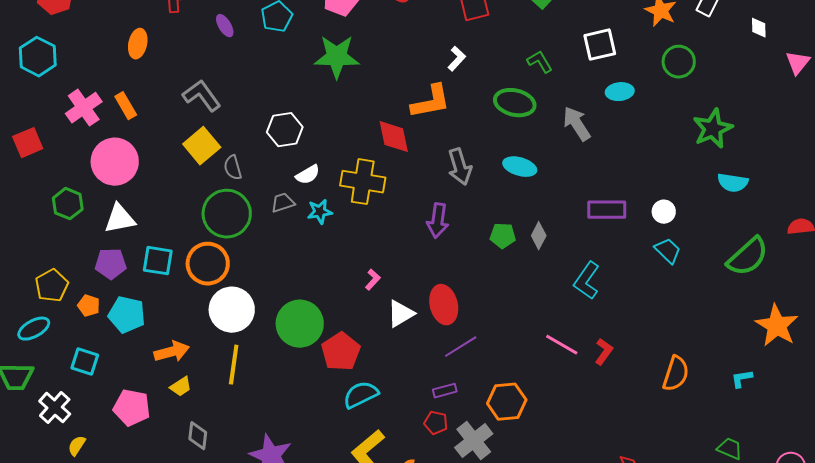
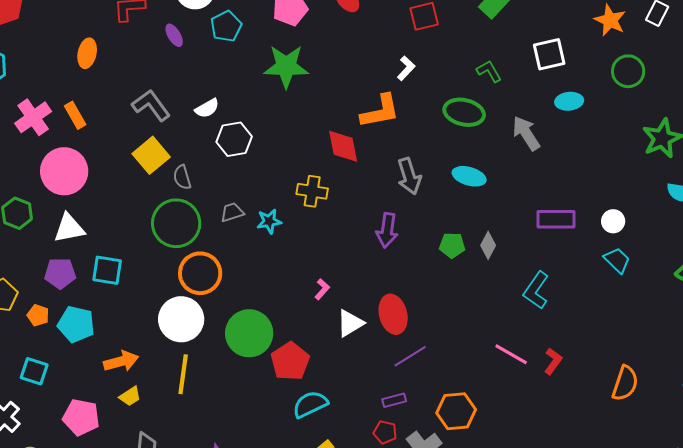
white semicircle: (308, 175) -> (207, 108), moved
yellow cross: (363, 182) -> (312, 191), size x0.7
orange circle: (208, 264) -> (200, 273), moved

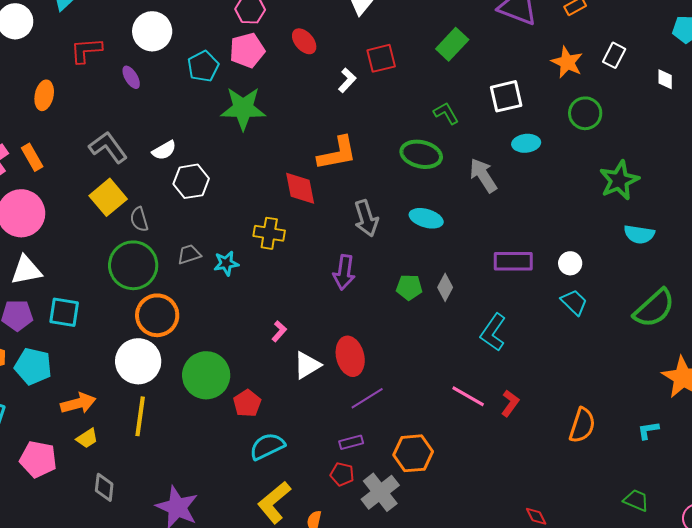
cyan pentagon: (226, 26) -> (203, 66), moved
white L-shape: (406, 68) -> (347, 80), moved
red pentagon: (290, 361) -> (247, 403), size x0.7

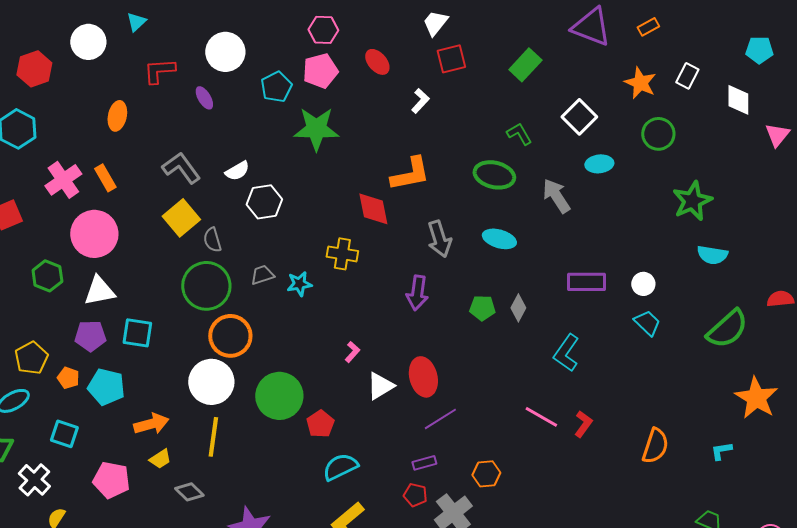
red square: (381, 58) -> (451, 59), moved
white diamond: (665, 79) -> (738, 100), size x1.5
white square: (506, 96) -> (579, 117), turned -32
orange hexagon: (413, 453) -> (486, 474), size x0.7
gray diamond: (104, 487) -> (189, 492), moved, turned -52

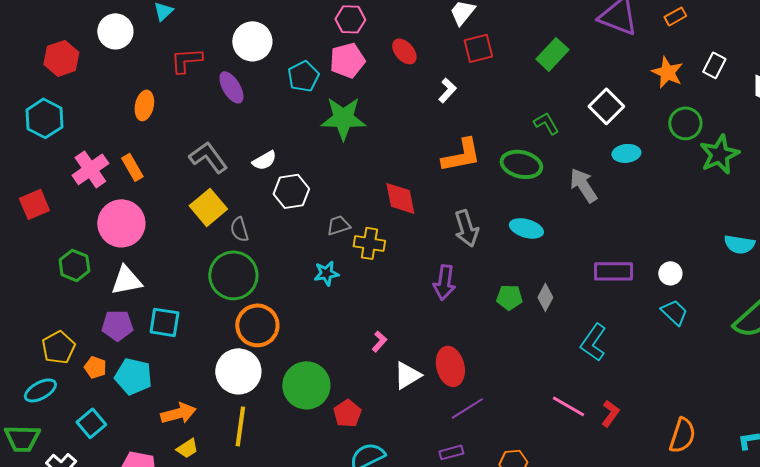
purple ellipse: (204, 98) -> (231, 87), size x1.4
orange L-shape: (410, 174) -> (461, 155), moved
green star: (692, 201) -> (719, 154), moved
gray trapezoid: (262, 275) -> (338, 225), moved
cyan square: (64, 434) -> (91, 423), turned 32

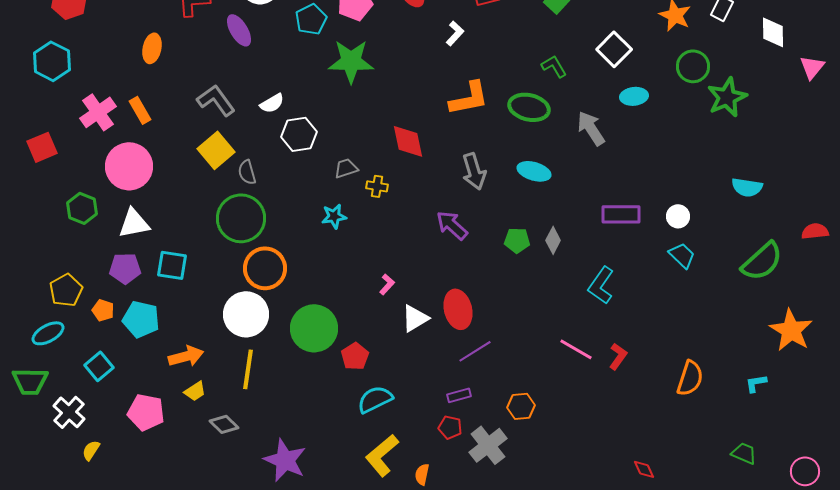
yellow cross: (369, 243) -> (377, 186), size x0.7
purple arrow: (444, 282) -> (452, 225), turned 124

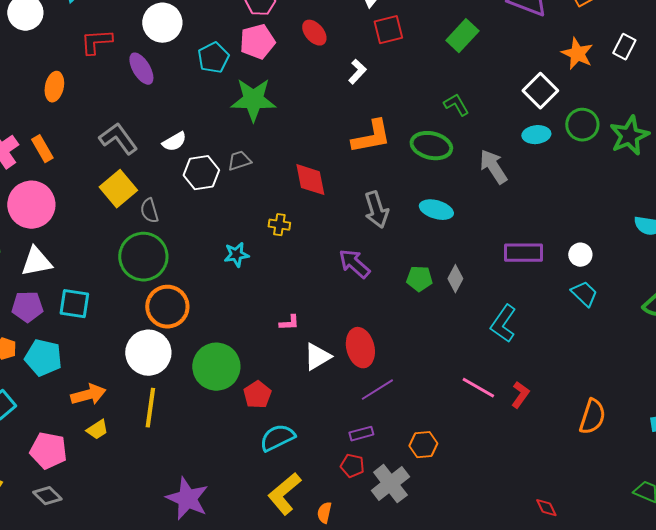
white square: (614, 49) -> (540, 91), moved
green circle: (693, 66) -> (582, 125), moved
gray trapezoid: (346, 168) -> (239, 161), moved
pink L-shape: (387, 284) -> (289, 323), turned 45
gray diamond: (224, 424) -> (47, 496), moved

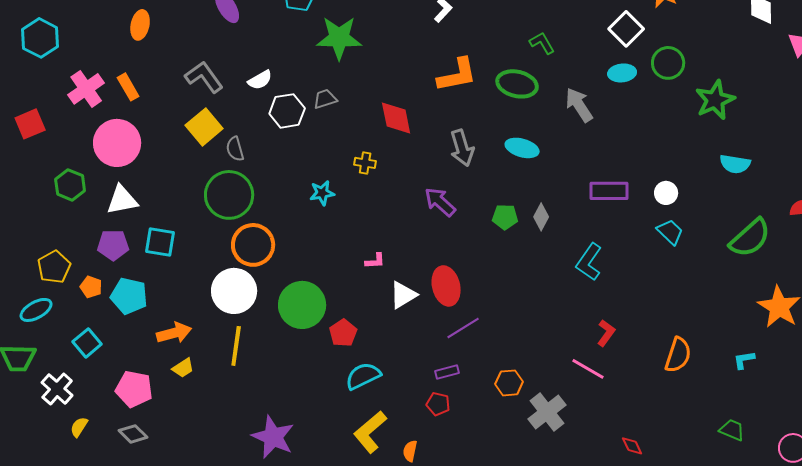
green star: (629, 136) -> (715, 100), moved
pink line: (478, 388) -> (588, 369), moved
gray cross: (390, 484) -> (547, 412), moved

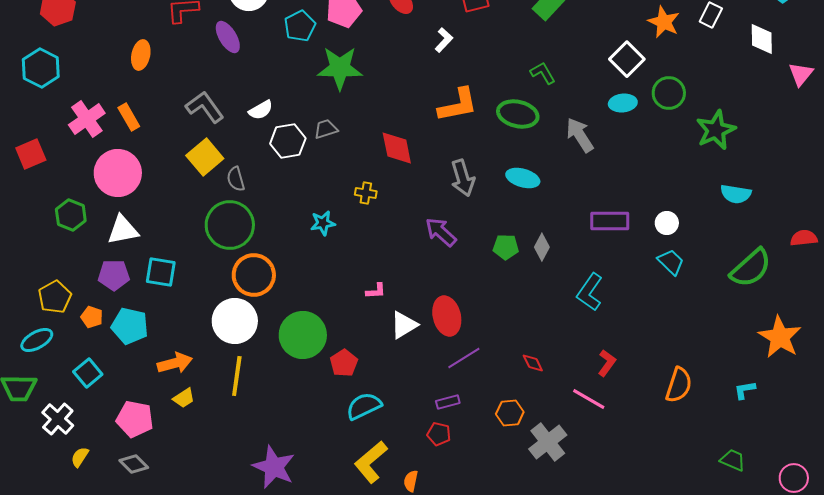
red diamond: (632, 446) -> (533, 363), moved

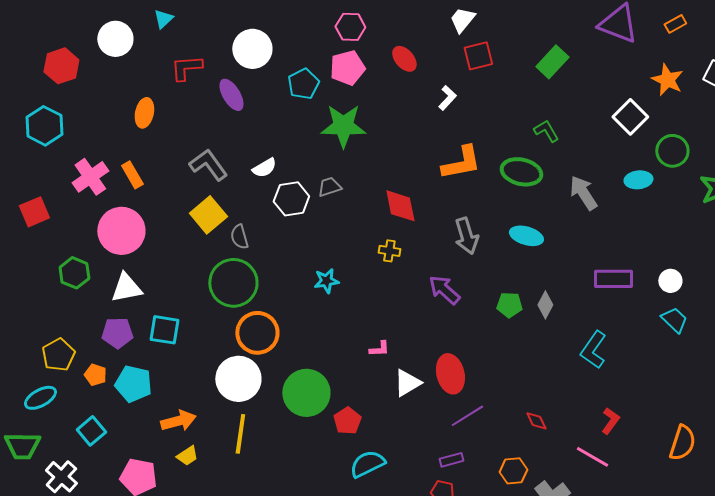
cyan ellipse: (623, 103) -> (638, 180), moved
yellow cross: (366, 193) -> (389, 251), moved

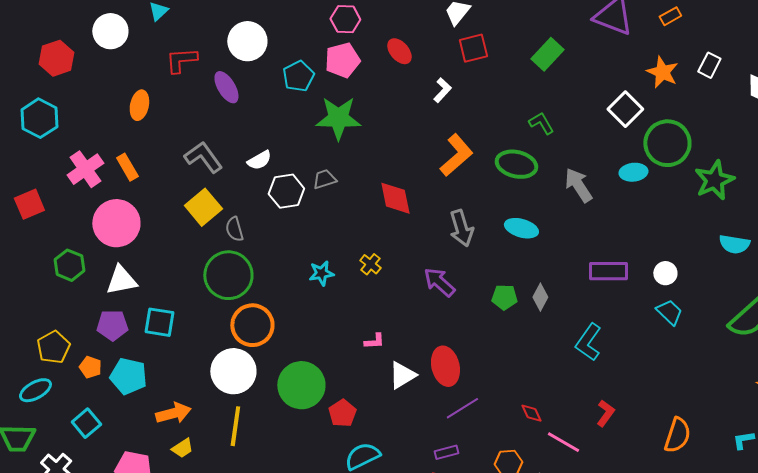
green circle: (672, 151) -> (667, 143), size x1.4
orange L-shape: (461, 163) -> (456, 155), turned -30
yellow cross: (389, 251) -> (370, 264), moved, turned 30
pink line: (592, 457) -> (563, 442), moved

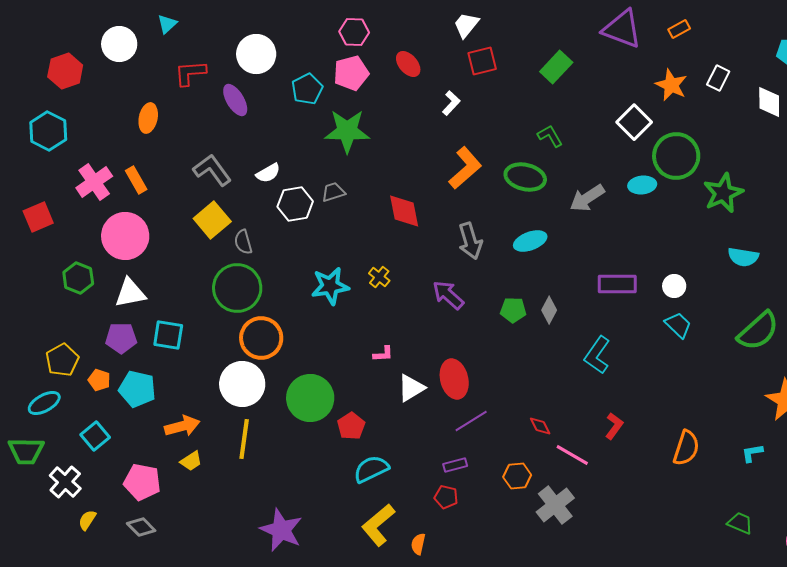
gray arrow: (578, 185) -> (587, 198), turned -90
cyan ellipse: (521, 228) -> (530, 241), turned -36
cyan star: (321, 273) -> (330, 286), size x1.5

